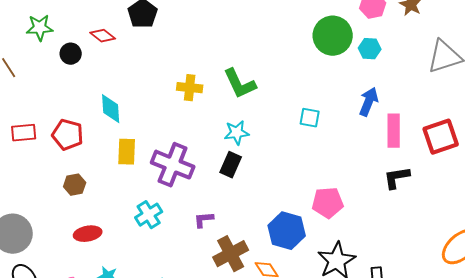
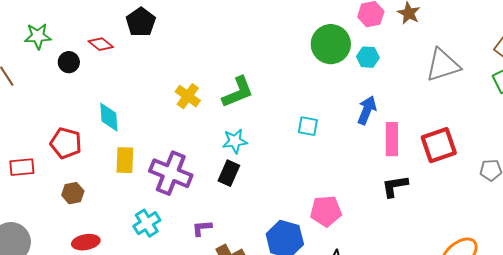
green L-shape: (240, 84) -> (238, 92), turned -87
yellow cross: (190, 88) -> (188, 96), turned 30
red rectangle: (24, 133) -> (22, 167), moved

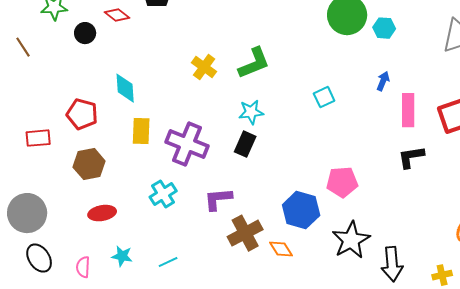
blue arrow: (367, 110) -> (383, 81), size x0.7
cyan square: (308, 126) -> (324, 97), turned -35
brown hexagon: (73, 193) -> (89, 164), size x1.4
purple L-shape: (202, 228) -> (218, 199), size x1.4

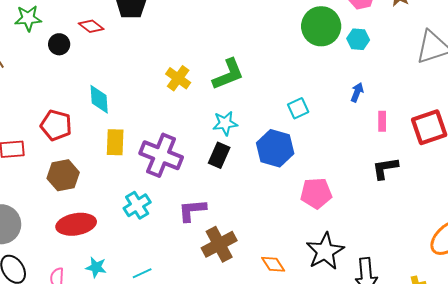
pink rectangle: (408, 110) -> (382, 121), size x0.6
blue hexagon: (301, 210) -> (275, 148), moved
red ellipse: (102, 213) -> (76, 224), size x1.4
orange diamond: (281, 249) -> (273, 264), moved

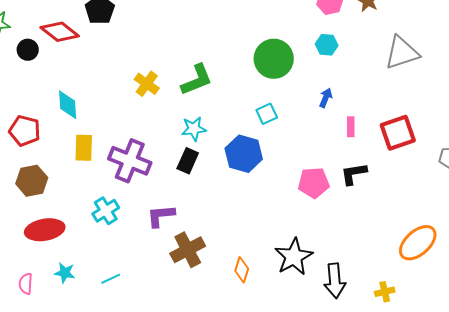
red diamond: (91, 26) -> (60, 32), size x1.5
green circle: (321, 26) -> (274, 59), moved
pink pentagon: (316, 193) -> (314, 183), moved
orange diamond: (273, 264) -> (242, 270), turned 50

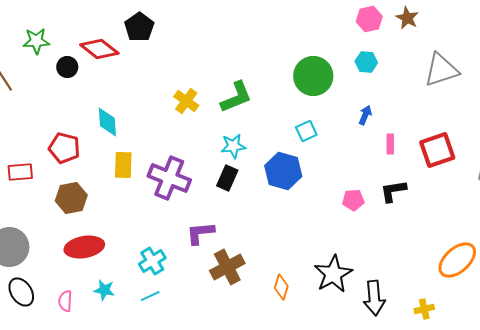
pink pentagon: (314, 183) -> (353, 200), size x0.7
cyan cross: (106, 211) -> (152, 261), moved

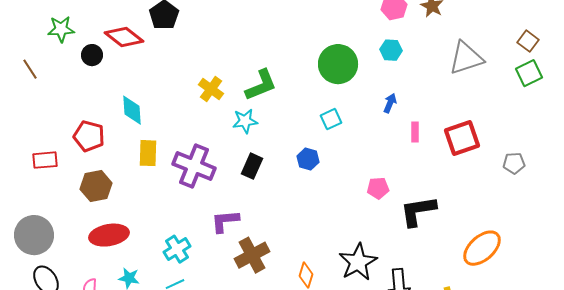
cyan star: (233, 146) -> (245, 121), moved
blue hexagon: (283, 171) -> (308, 159), size x0.6
black L-shape: (393, 191) -> (418, 211), moved, size x1.4

